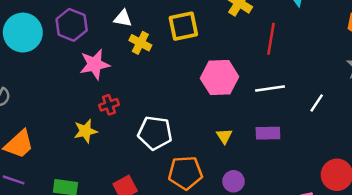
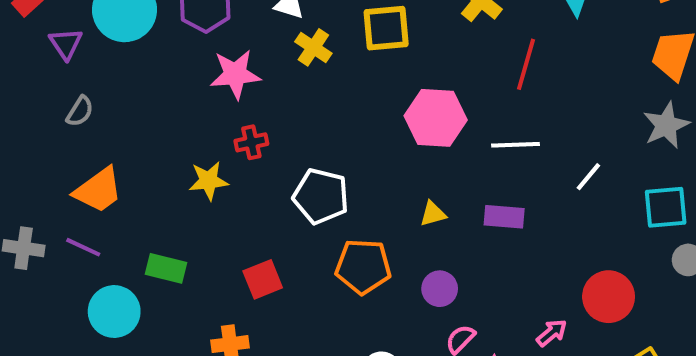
yellow triangle: (224, 136) -> (433, 214), turned 42

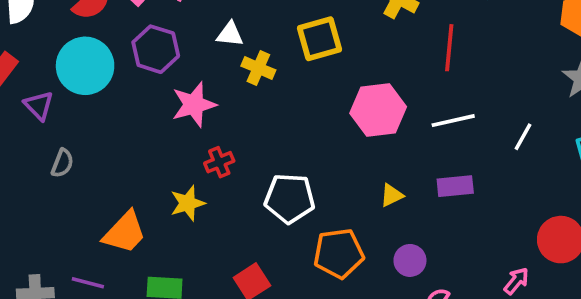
orange trapezoid: (98, 190) -> (125, 232), moved

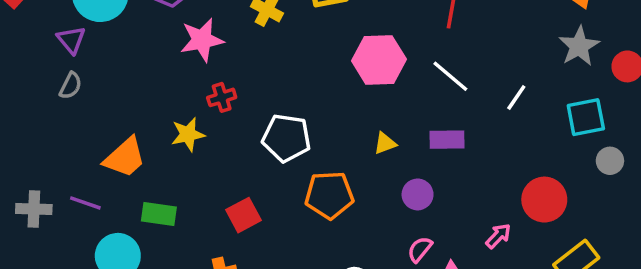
purple triangle: (39, 106) -> (71, 40), moved
white line: (453, 121) -> (450, 76), turned 48
purple circle: (410, 260) -> (418, 194), moved

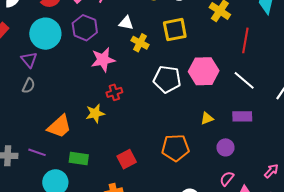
white pentagon: (287, 138) -> (167, 79), moved

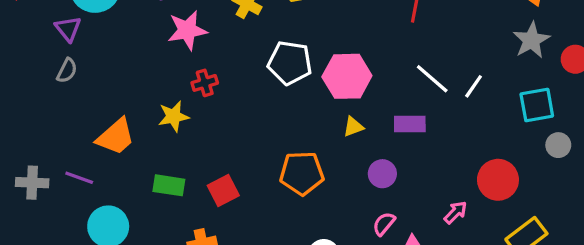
pink hexagon: (204, 71) -> (347, 76), moved
white line: (244, 80) -> (432, 79), moved
green rectangle: (79, 159) -> (169, 185), moved

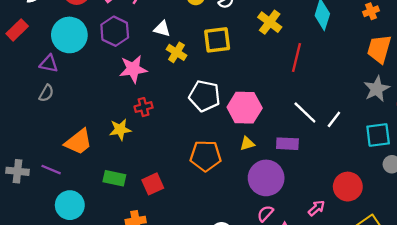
purple triangle: (68, 29) -> (49, 64), turned -42
orange pentagon: (302, 173) -> (206, 156), moved
purple circle: (382, 174) -> (266, 178), size x1.8

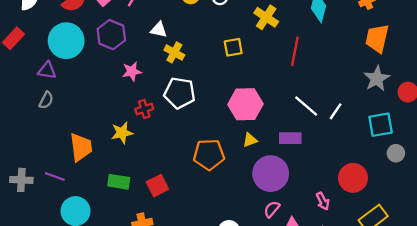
yellow square: (217, 40) -> (233, 47), moved, size x0.7
pink star: (133, 69) -> (132, 71), size x0.7
white pentagon: (205, 96) -> (180, 93), moved
orange trapezoid: (78, 142) -> (81, 147), turned -56
pink arrow: (316, 208) -> (323, 201), turned 108

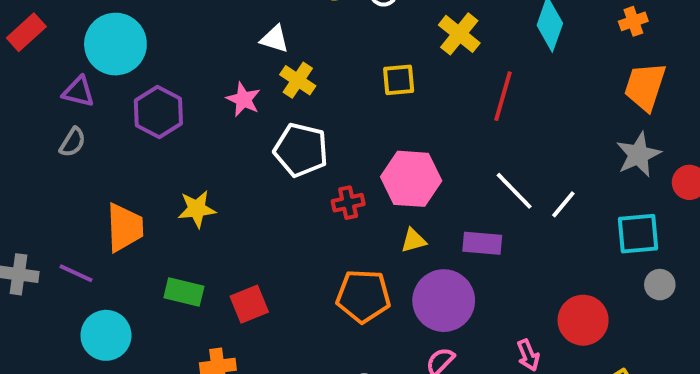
purple hexagon: (111, 35) -> (158, 112), moved
pink star: (132, 71) -> (243, 99), moved, turned 30
red cross: (144, 109) -> (348, 203), moved
orange pentagon: (209, 155) -> (363, 296), moved

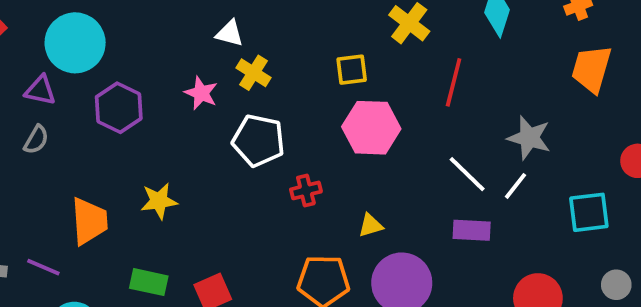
gray star: (638, 155) -> (529, 138), moved, turned -30
pink hexagon: (411, 179) -> (371, 128), moved
purple rectangle: (482, 243) -> (472, 230), moved
gray circle: (660, 285) -> (616, 285), moved

